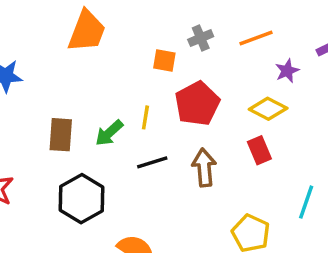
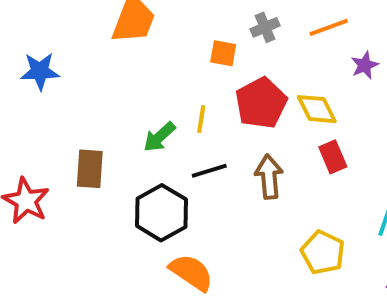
yellow diamond: (268, 109) -> (317, 109), moved, turned 36
brown rectangle: (61, 135) -> (90, 169), moved
black hexagon: (82, 199) -> (161, 213), moved

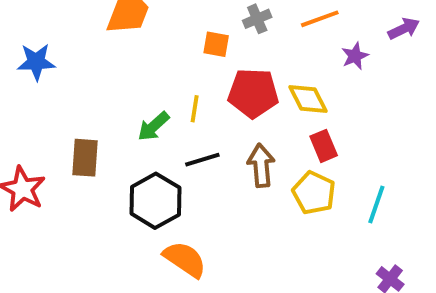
red pentagon: (261, 103) -> (253, 93), turned 30
yellow pentagon: (323, 253) -> (314, 193), moved

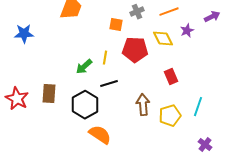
yellow diamond: (308, 99) -> (163, 39), moved
brown rectangle: (85, 158) -> (49, 94), moved
brown arrow: (261, 165) -> (143, 105), moved
yellow pentagon: (314, 193) -> (170, 116), moved, turned 30

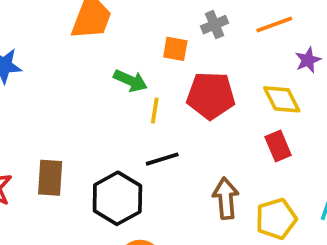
yellow diamond: (163, 39) -> (282, 99), moved
green arrow: (84, 67) -> (130, 81), moved, turned -114

